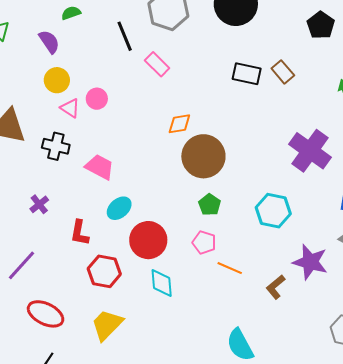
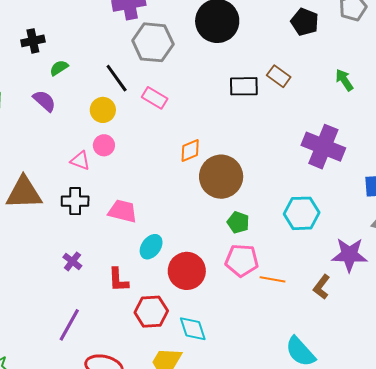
yellow circle: (57, 80) -> (103, 110), moved
pink pentagon: (204, 242) -> (242, 260), size x1.4
cyan diamond: (162, 283) -> (193, 329), moved

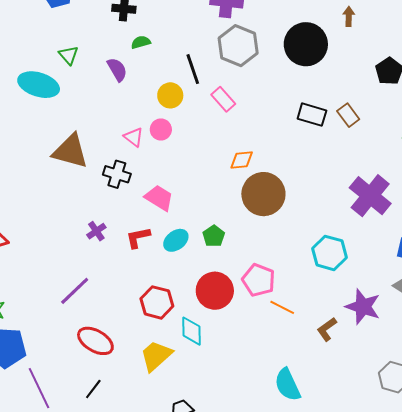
green pentagon: (238, 222) -> (214, 236), moved
red circle: (187, 271) -> (215, 291), moved
red L-shape: (118, 280) -> (138, 237), moved, turned 64

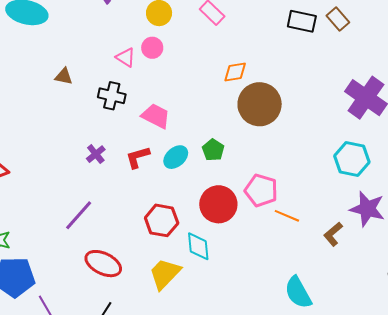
brown triangle: (70, 151) -> (64, 76), size x0.5
cyan hexagon: (330, 253) -> (352, 159), moved

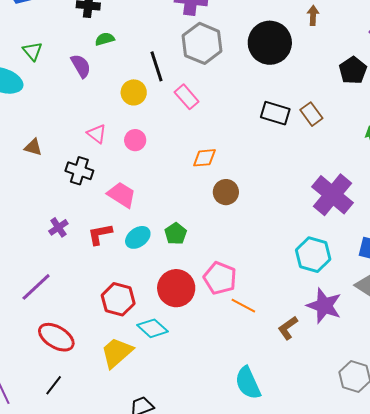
pink circle: (152, 48) -> (135, 140), moved
brown circle: (260, 104) -> (226, 192), size x0.6
cyan diamond: (198, 246) -> (152, 328), turned -48

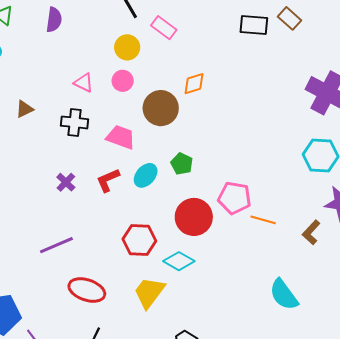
purple semicircle: (81, 66) -> (54, 20), turned 50
yellow circle: (134, 92) -> (127, 47), moved
brown triangle: (33, 147) -> (24, 109), turned -30
brown circle: (226, 192) -> (161, 108), moved, size x1.4
purple line: (36, 287) -> (56, 245), turned 32

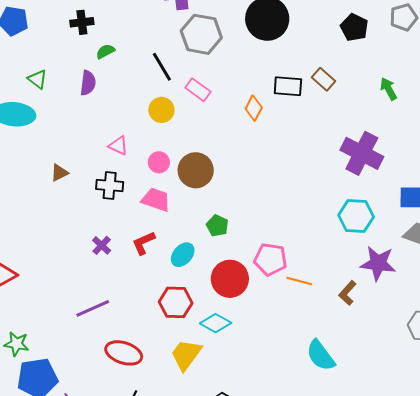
pink circle: (123, 81) -> (159, 162), moved
orange diamond: (194, 84) -> (254, 108), moved, turned -45
cyan ellipse: (146, 175) -> (183, 255), moved

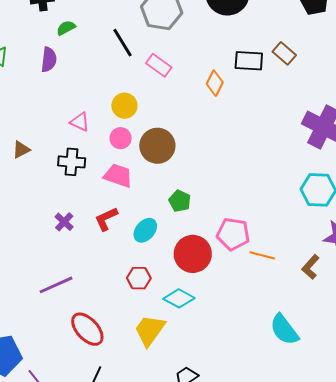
yellow circle: (161, 110) -> (124, 106), moved
red hexagon: (176, 302) -> (139, 278), size x0.7
red ellipse: (124, 353) -> (87, 329), turned 30

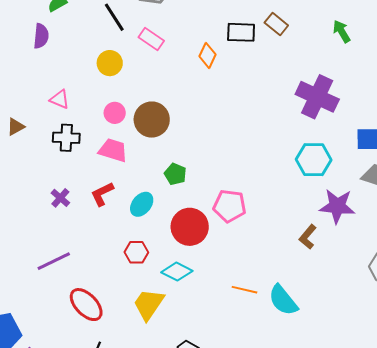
yellow circle: (124, 106) -> (110, 63), moved
pink triangle: (80, 122) -> (60, 99), moved
orange line: (262, 255) -> (245, 290), moved

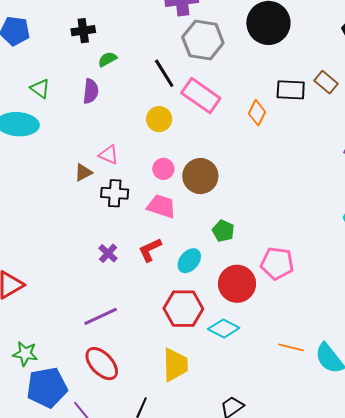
pink rectangle: (151, 39) -> (201, 96), size x1.5
brown triangle: (16, 127) -> (83, 172), moved
red hexagon: (136, 252) -> (183, 309), size x1.6
yellow trapezoid: (149, 304) -> (175, 365), moved, turned 144
red ellipse: (86, 305) -> (102, 364), moved

